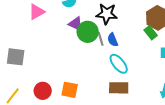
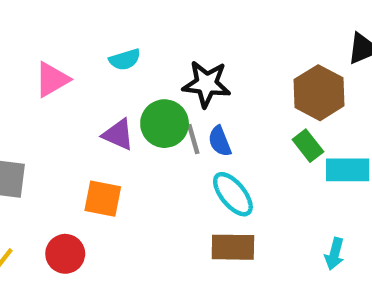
purple triangle: (76, 24) -> (118, 135), moved
green rectangle: (151, 33) -> (308, 146), moved
orange square: (70, 90) -> (103, 199), moved

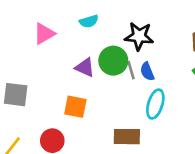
cyan ellipse: (233, 194) -> (155, 104), turned 56
brown rectangle: (233, 247) -> (127, 137), moved

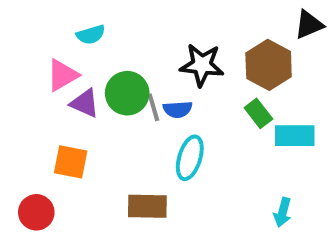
pink triangle: (44, 34) -> (63, 75), moved
black star: (139, 36) -> (202, 65), moved
blue semicircle: (147, 71) -> (178, 109), turned -72

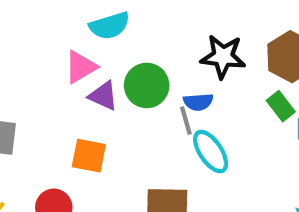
cyan semicircle: (91, 35) -> (109, 26), size x1.4
gray line: (153, 107) -> (186, 121), moved
cyan ellipse: (190, 158) -> (211, 152), turned -51

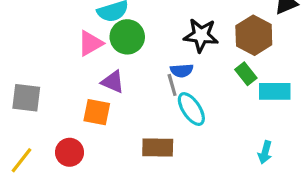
green circle: (147, 85) -> (127, 37), moved
purple triangle: (103, 96) -> (113, 82), moved

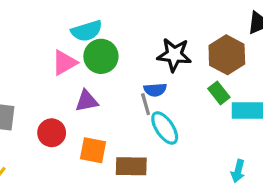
purple triangle: (113, 82) -> (87, 101), turned -35
orange square: (97, 112) -> (93, 150), moved
red circle: (70, 152) -> (52, 133), moved

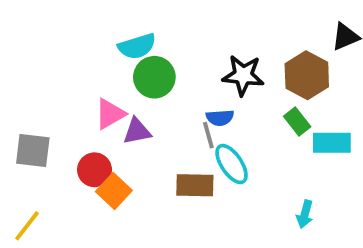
pink triangle: (64, 63) -> (110, 114), moved
orange square: (93, 150) -> (114, 191), moved, turned 32
brown rectangle: (131, 166) -> (195, 185), moved
cyan arrow: (238, 171) -> (305, 214), moved

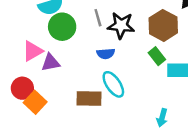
gray line: (208, 135) -> (98, 18), moved

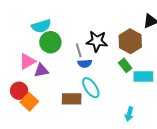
gray line: (98, 18) -> (79, 50), moved

